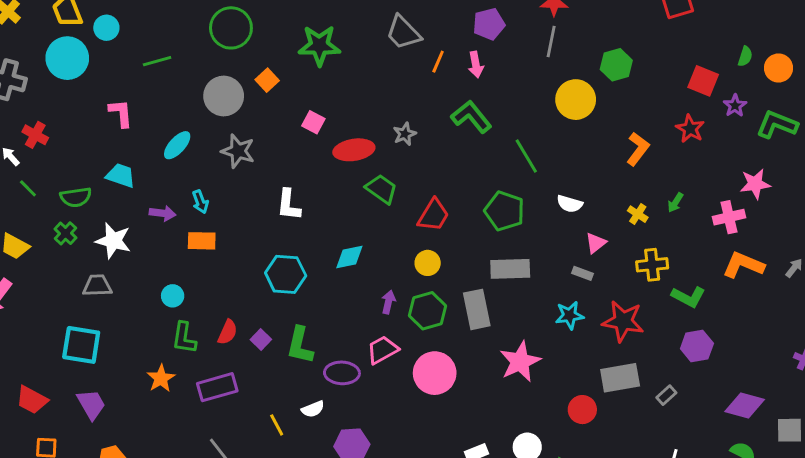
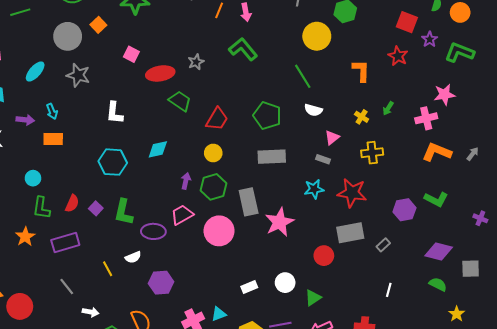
orange L-shape: (638, 149) -> (361, 71), turned -35
green line: (526, 156) -> (303, 76), moved
green L-shape: (688, 297) -> (436, 199), moved
gray rectangle: (477, 309) -> (249, 202), moved

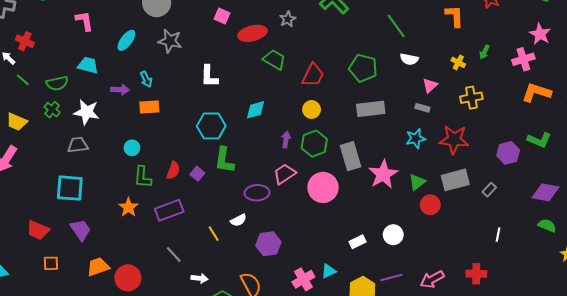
pink star: (444, 95) -> (540, 34), turned -30
green L-shape: (124, 212) -> (224, 160), moved
green triangle: (313, 298) -> (417, 182), moved

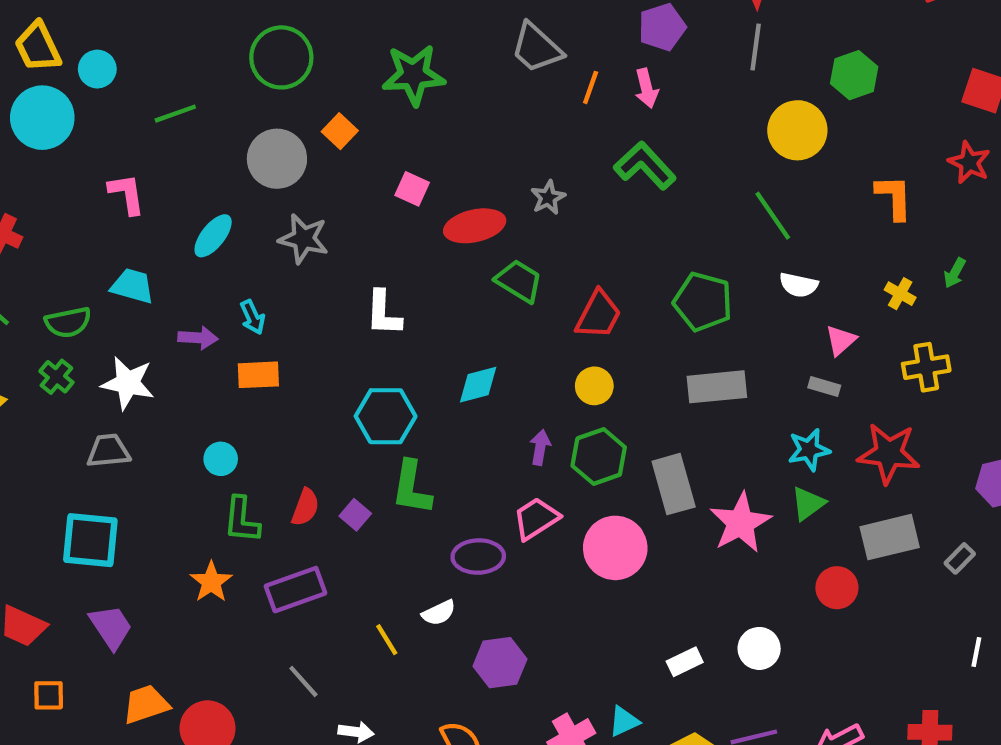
green triangle: (417, 182) -> (808, 504), moved

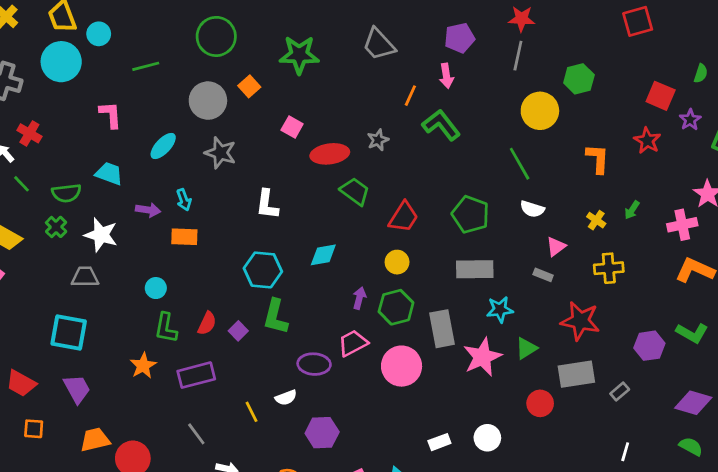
orange line: (591, 87) -> (410, 96), moved
cyan star: (809, 450) -> (500, 309), moved

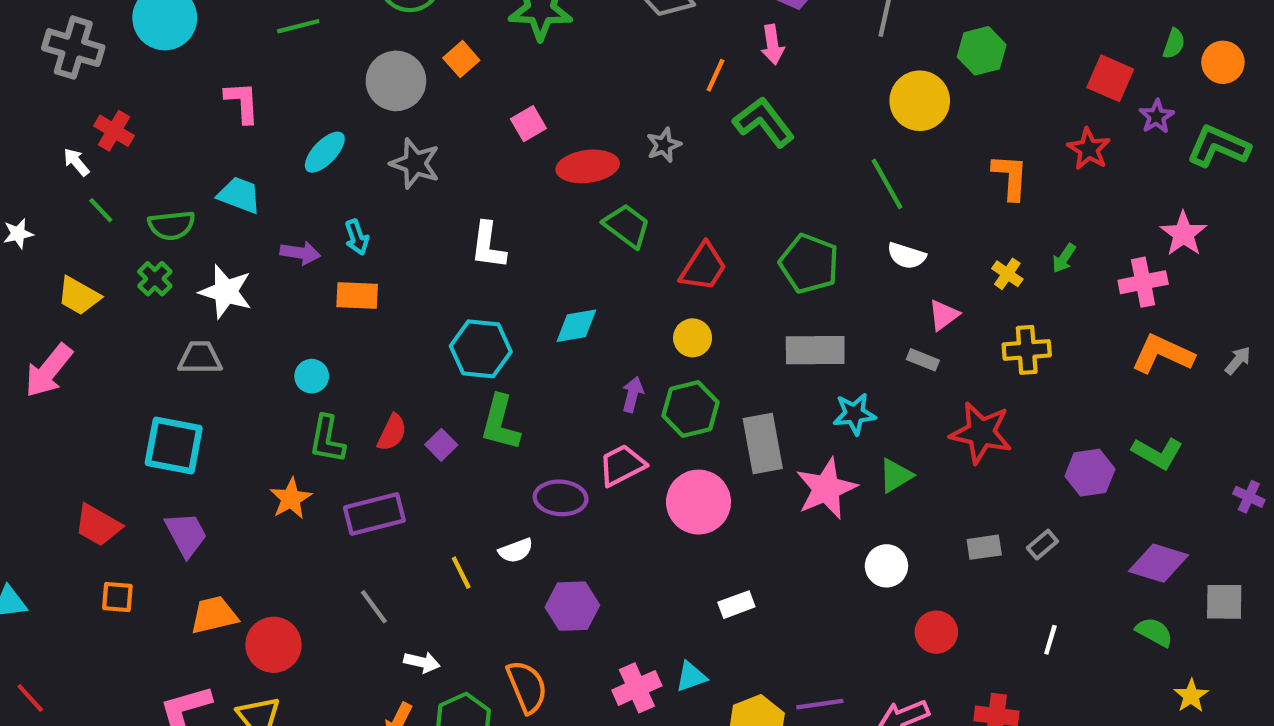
pink square: (292, 127) -> (528, 124), turned 30
gray rectangle: (576, 374) -> (984, 547), moved, size x0.6
red circle: (540, 403) -> (936, 632), moved
white circle: (487, 438) -> (886, 566), moved
white rectangle: (439, 442) -> (736, 605), moved

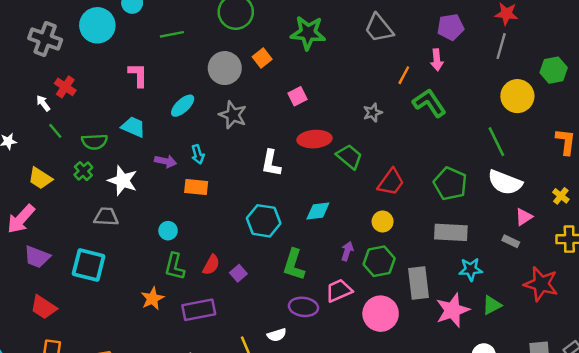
red ellipse: (588, 166) -> (314, 139), moved
white semicircle: (906, 256) -> (505, 182), size x1.6
green L-shape: (500, 423) -> (294, 265), moved
purple trapezoid: (186, 534) -> (37, 257), moved, turned 136

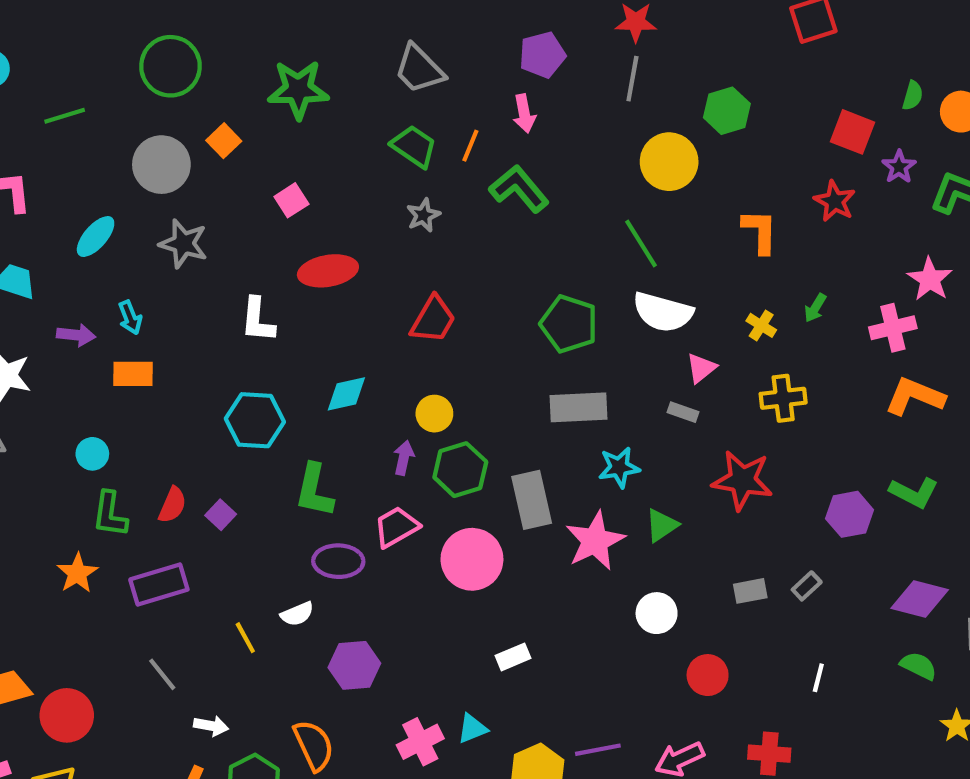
green trapezoid: (349, 157) -> (414, 146), moved
red trapezoid: (391, 182) -> (433, 320), moved
yellow circle: (383, 222) -> (434, 414), moved

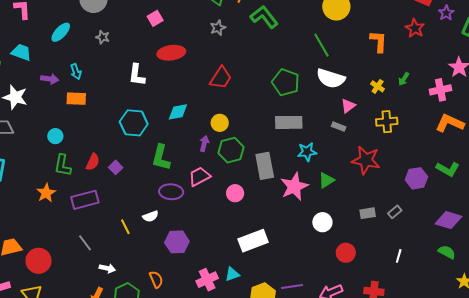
gray star: (183, 244) -> (103, 37), size x0.6
pink circle: (472, 559) -> (235, 193), size x0.6
white rectangle: (513, 657) -> (253, 241), size x1.8
orange semicircle: (314, 745) -> (156, 279), size x0.7

